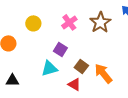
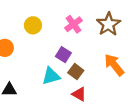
brown square: (81, 66) -> (76, 72), moved
orange arrow: (103, 73) -> (114, 65), moved

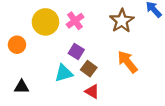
pink cross: (74, 24) -> (75, 21), moved
yellow circle: (33, 25) -> (45, 22), size x1.5

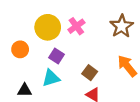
purple square: (76, 52) -> (57, 56), moved
cyan triangle: (64, 73) -> (51, 78), moved

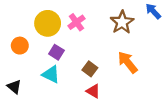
cyan triangle: (51, 78) -> (51, 74), turned 42
black triangle: (25, 90) -> (14, 87), moved, turned 40

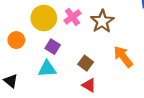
brown star: (122, 22) -> (102, 21), moved
cyan triangle: (51, 74) -> (47, 69), turned -30

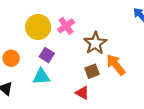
brown star: (102, 21) -> (95, 43), moved
orange circle: (16, 40) -> (11, 58), moved
brown square: (86, 63) -> (92, 71), moved, turned 32

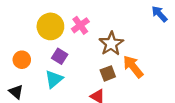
cyan triangle: (41, 77) -> (54, 79), turned -36

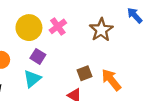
brown star: (111, 44) -> (101, 30), moved
orange arrow: (133, 67) -> (111, 80), moved

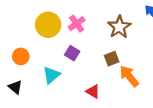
purple square: (38, 56) -> (72, 53), moved
brown square: (85, 73) -> (112, 59), moved

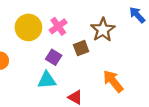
brown square: (112, 59) -> (81, 48), moved
cyan triangle: (51, 75) -> (47, 80), moved, turned 36

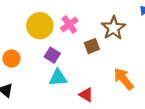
purple square: (54, 57) -> (52, 55), moved

